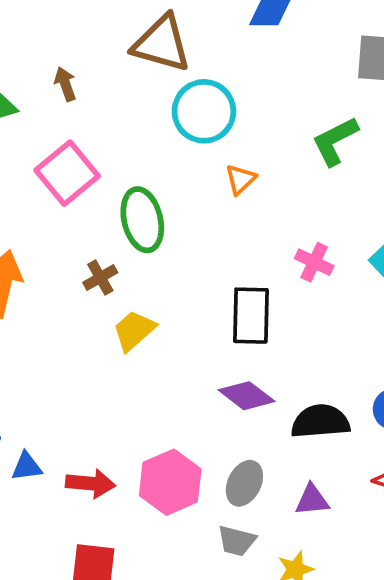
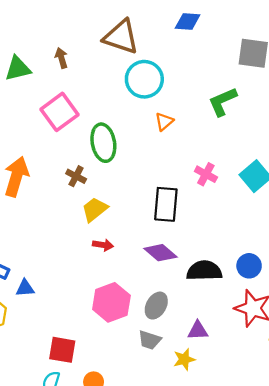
brown cross: (100, 277) -> (76, 176), turned -36
red arrow: (90, 483) -> (103, 245), moved, size x0.7
purple triangle: (312, 500) -> (198, 331), moved

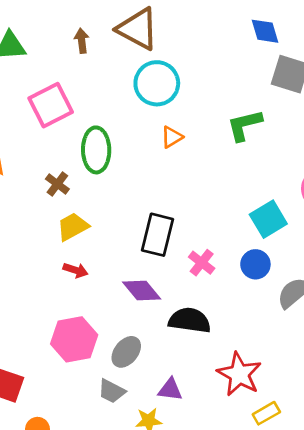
blue diamond: (188, 21) -> (265, 31), moved, turned 60
brown arrow: (61, 58) -> (82, 41), moved
pink cross: (206, 174) -> (202, 263), moved
blue circle: (249, 266) -> (255, 264), moved

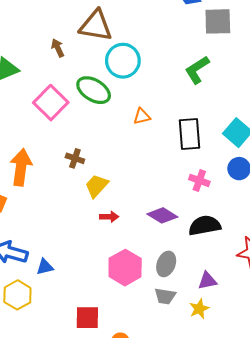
orange triangle: (172, 137) -> (142, 116), moved, turned 36
green ellipse: (96, 150) -> (94, 90), moved, turned -40
black rectangle: (158, 235) -> (190, 134), moved

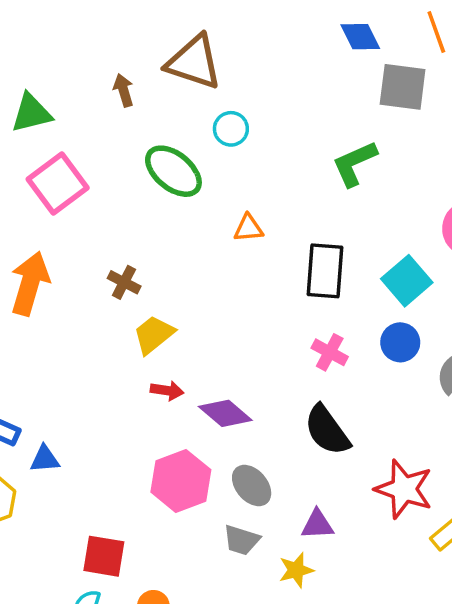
cyan circle: (123, 61) -> (231, 129), size x0.6
pink square: (51, 103) -> (58, 183), moved
purple diamond: (162, 215) -> (225, 413), moved
black semicircle: (205, 226) -> (327, 430), turned -124
gray ellipse: (166, 264) -> (252, 486), turned -70

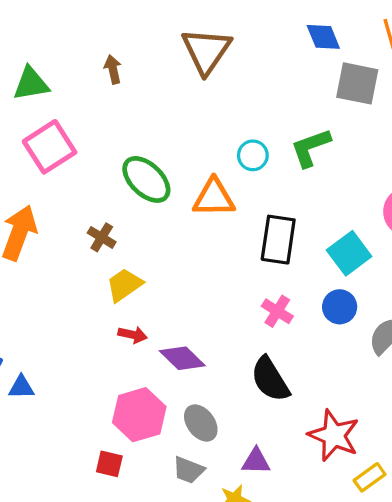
brown triangle: (194, 62) -> (206, 51), moved, turned 42
cyan circle: (231, 129) -> (253, 155), moved
green ellipse: (173, 171) -> (146, 179), moved
orange triangle: (248, 228) -> (214, 198), size x1.6
red square: (104, 556) -> (109, 464), moved, size x0.7

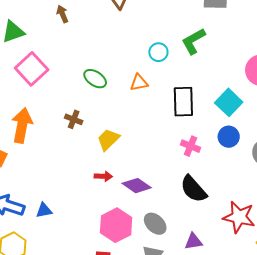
green ellipse: (146, 179) -> (95, 79), size x0.7
orange triangle: (214, 198) -> (139, 83), size x0.7
yellow trapezoid: (124, 285) -> (108, 140), moved
blue triangle: (21, 387) -> (44, 210), moved

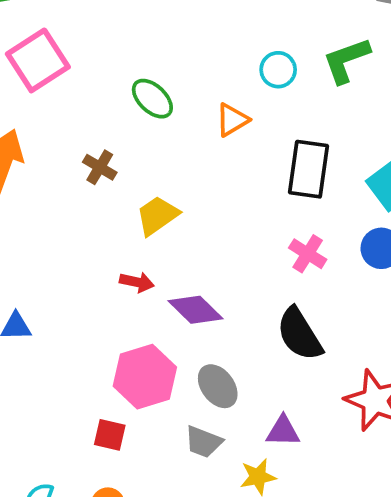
orange triangle: (139, 83) -> (232, 120), turned -30

